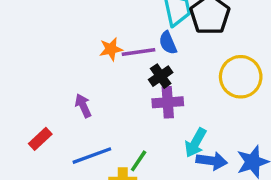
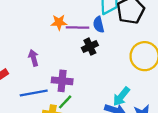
purple cross: (168, 102) -> (62, 81), moved
cyan arrow: (196, 143) -> (121, 96), moved

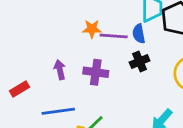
black cross: (90, 47) -> (140, 62), moved
purple cross: (62, 81) -> (96, 72), moved

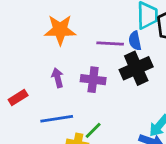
orange star: (92, 29) -> (60, 30), moved, size x1.6
black cross: (140, 62) -> (136, 68), size x1.6

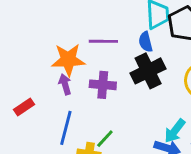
orange star: (60, 30) -> (68, 60), moved
purple line: (110, 44) -> (103, 41), moved
blue line: (57, 119) -> (66, 128), turned -64

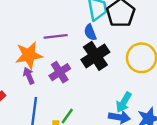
purple cross: (103, 85) -> (60, 72), turned -30

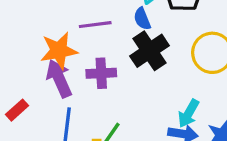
purple cross: (60, 72) -> (101, 73), turned 30
purple arrow: (29, 76) -> (59, 78), size x1.6

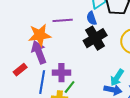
purple cross: (101, 73) -> (61, 73), moved
red rectangle: (17, 110) -> (20, 70), moved

